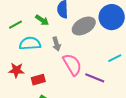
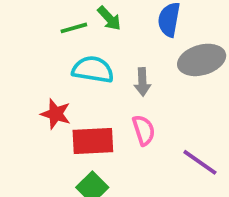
green arrow: (42, 20) -> (109, 18), moved
pink semicircle: (72, 65) -> (144, 130), moved, size x0.7
red rectangle: (38, 80) -> (93, 141), size x1.5

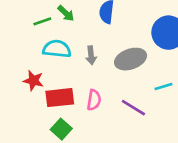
gray ellipse: (202, 60) -> (131, 59), moved
pink semicircle: (144, 130) -> (94, 100), moved, turned 30

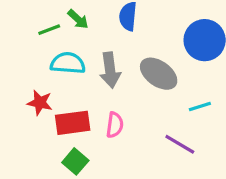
gray arrow: (91, 55) -> (110, 70), size x1.5
gray ellipse: (131, 59) -> (159, 74), turned 56
purple line: (133, 108) -> (180, 144), moved

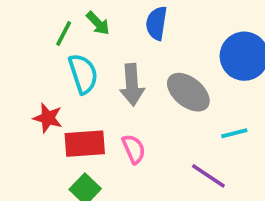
green line: (49, 30) -> (64, 33), turned -45
cyan semicircle: (68, 63) -> (83, 74), turned 64
pink semicircle: (115, 125) -> (134, 149), turned -35

